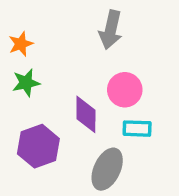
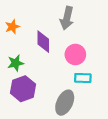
green star: (26, 83) -> (16, 63), moved
purple diamond: (86, 114) -> (43, 42), moved

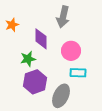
green star: (16, 63) -> (28, 59), moved
purple hexagon: (23, 89) -> (35, 82), moved

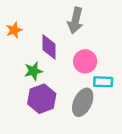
cyan rectangle: (78, 73) -> (103, 82), moved
gray ellipse: (61, 96) -> (83, 102), moved

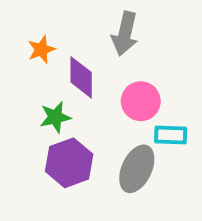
orange star: (14, 30) -> (41, 50), moved

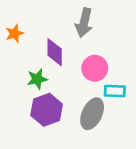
orange star: (41, 50) -> (14, 33), moved

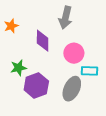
green star: (37, 79) -> (19, 68), moved

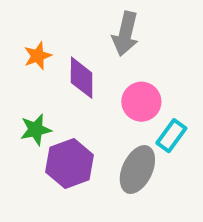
orange star: (11, 26) -> (38, 56), moved
cyan rectangle: (90, 71) -> (171, 136), turned -56

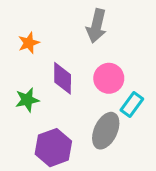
purple diamond: (82, 78) -> (63, 78), moved
purple hexagon: (70, 164) -> (53, 148), moved

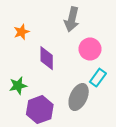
pink circle: (109, 78) -> (90, 49), moved
green star: (27, 100) -> (18, 86), moved

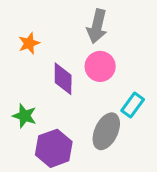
pink circle: (90, 49) -> (100, 66), moved
green star: (18, 86) -> (24, 116), turned 30

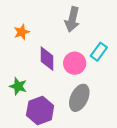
pink circle: (100, 66) -> (75, 63), moved
cyan rectangle: (133, 105) -> (99, 52), moved

